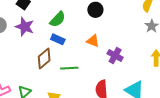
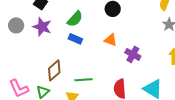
brown diamond: (44, 59) -> (54, 70), moved
green line: (69, 68) -> (84, 80), moved

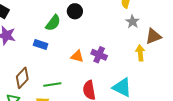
green semicircle: (75, 19) -> (53, 23), moved
orange triangle: (110, 40) -> (77, 56), moved

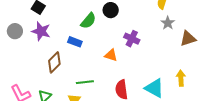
yellow arrow: (140, 53) -> (181, 78), moved
purple cross: (99, 55) -> (132, 39), moved
brown diamond: (22, 78) -> (54, 62), moved

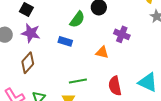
brown diamond: (54, 62) -> (28, 63), moved

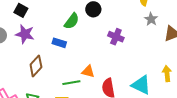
orange triangle: (102, 52) -> (88, 71), moved
brown diamond: (28, 63) -> (36, 66), moved

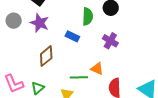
green semicircle: (72, 21) -> (88, 17), turned -42
purple cross: (116, 37) -> (110, 41), moved

